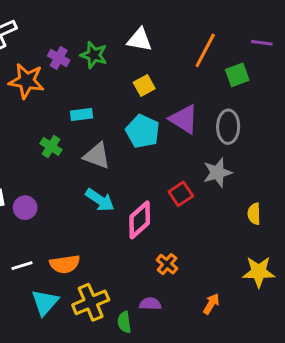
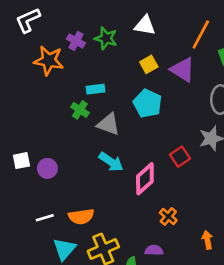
purple triangle: (184, 119) -> (183, 70), moved
green cross: (51, 147) -> (80, 110), moved
orange arrow: (211, 304) -> (207, 240), moved, turned -42

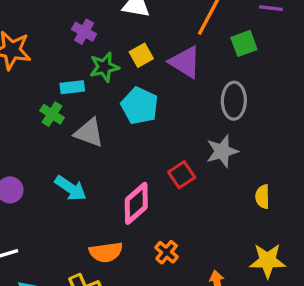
green star: (106, 38) -> (104, 67), moved, turned -30
purple cross: (76, 41) -> (84, 32), moved
cyan arrow: (111, 162) -> (71, 188), moved
orange semicircle: (81, 217) -> (106, 252), moved

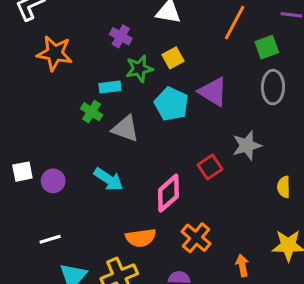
purple triangle: (185, 62) -> (213, 92), moved
gray ellipse: (234, 101) -> (273, 87), moved
orange cross: (167, 252) -> (196, 238), size x1.4

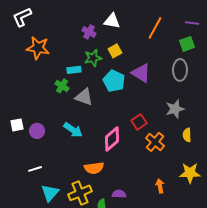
purple cross: (121, 36) -> (89, 32), moved
green square: (267, 47) -> (187, 44), moved
gray star: (247, 145) -> (175, 109), moved
orange cross: (196, 238) -> (155, 142), moved

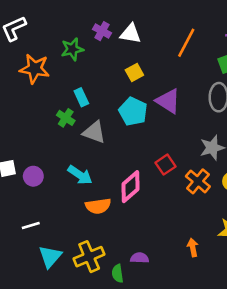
purple cross: (89, 32) -> (102, 31), moved
green star: (93, 58) -> (72, 49), moved
cyan rectangle: (74, 70) -> (81, 97), turned 72
orange cross: (155, 142) -> (198, 181), moved
orange semicircle: (94, 168) -> (98, 206), moved

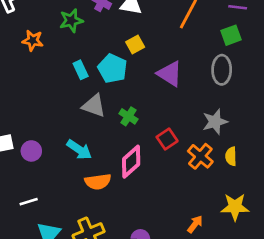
orange star: (35, 69) -> (33, 41), size x0.7
cyan pentagon: (133, 111) -> (113, 68), moved
green cross: (66, 118) -> (128, 116), moved
orange arrow: (193, 248) -> (195, 224), turned 48

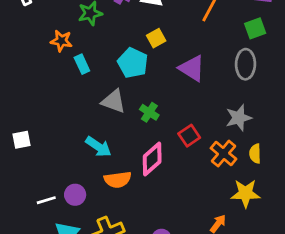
orange star: (33, 41) -> (61, 41), moved
cyan rectangle: (81, 70) -> (82, 64), moved
purple circle: (31, 151) -> (75, 195), moved
yellow star: (235, 207) -> (246, 193), moved

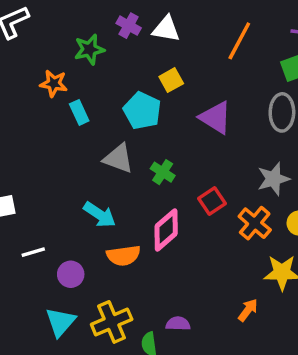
white line: (46, 200) -> (33, 252), moved

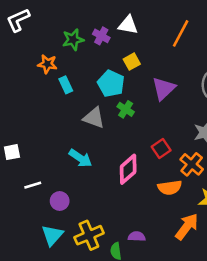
purple cross: (129, 26) -> (101, 36), moved
purple triangle: (215, 118) -> (164, 88), turned 45
green cross: (163, 172) -> (126, 109), moved
orange semicircle: (123, 256) -> (170, 188), moved
orange arrow: (248, 310) -> (187, 227), size x1.6

